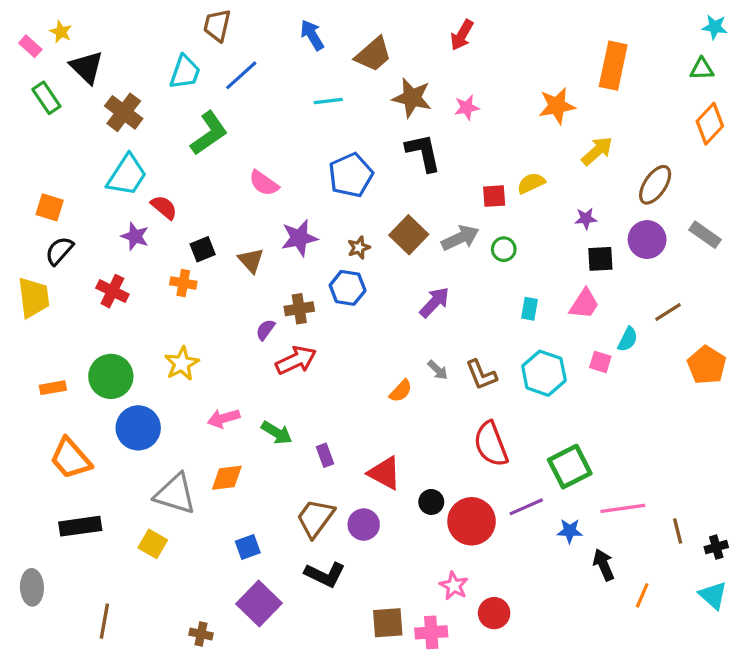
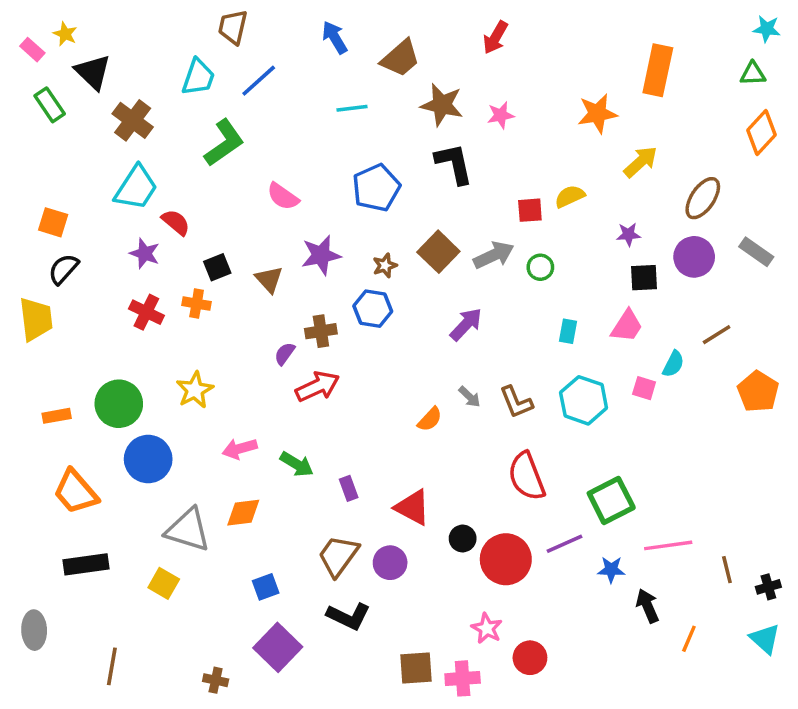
red cross: (112, 291) -> (146, 312), moved

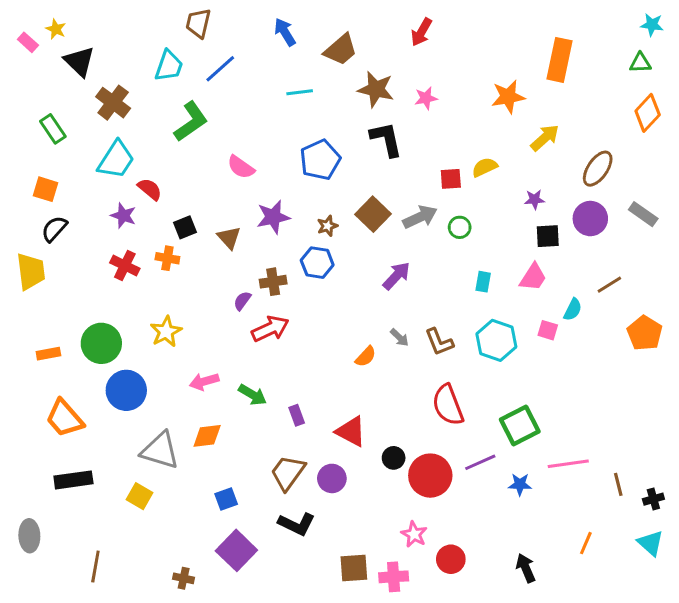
green rectangle: (50, 105) -> (53, 129), moved
black arrow: (647, 606) -> (526, 568), moved

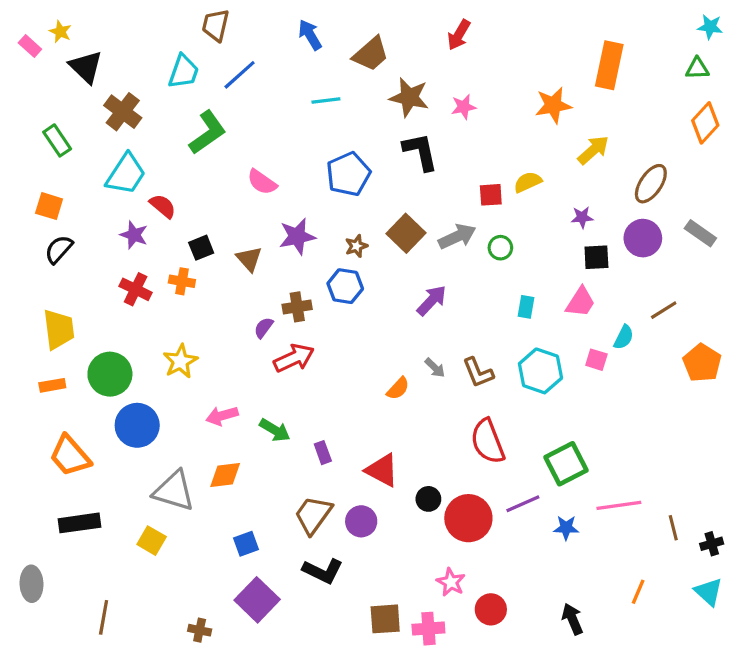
yellow trapezoid: (31, 271) -> (59, 329), moved

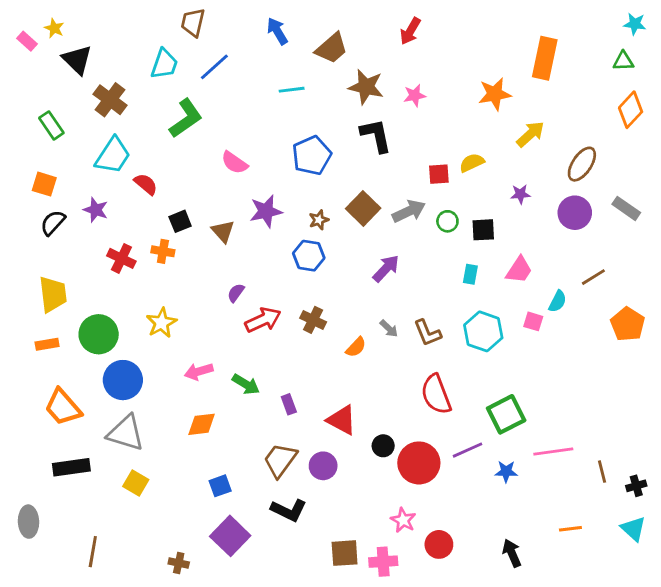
purple star: (134, 235) -> (96, 210), moved
black square: (596, 257) -> (483, 230), moved
brown cross: (297, 307) -> (313, 320), moved, turned 35
gray triangle: (174, 491) -> (126, 433), moved
orange line: (638, 592) -> (570, 529), turned 60

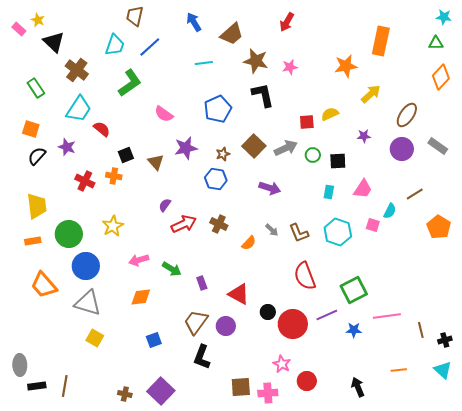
purple arrow: (386, 268) -> (270, 188), turned 65
black rectangle: (71, 467) -> (37, 386), moved, size x0.7
black L-shape: (289, 510) -> (202, 357), turned 85
purple square: (230, 536) -> (161, 391), moved

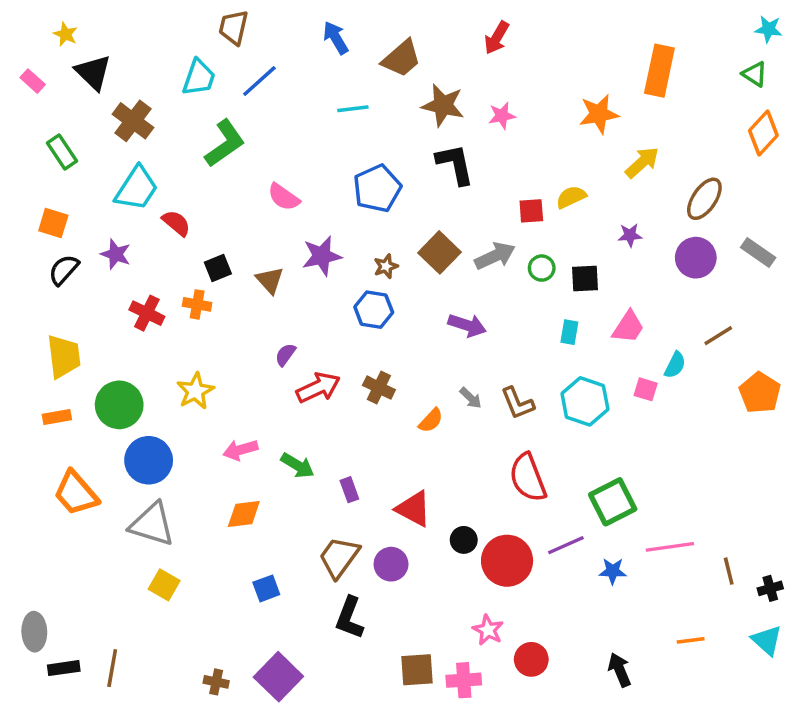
pink rectangle: (19, 29) -> (33, 81), moved
green triangle: (436, 43) -> (755, 74), turned 35

